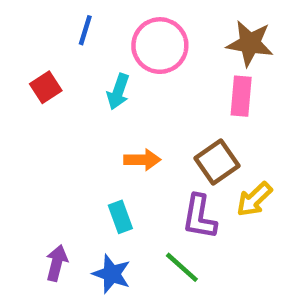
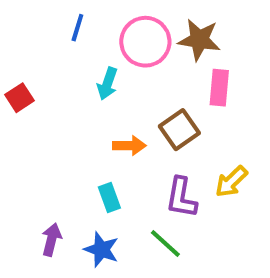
brown star: (250, 43) -> (199, 40), moved
red square: (46, 87) -> (19, 98), moved
brown square: (217, 162) -> (179, 130), moved

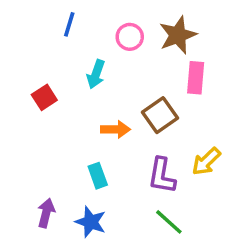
brown star: (199, 40) -> (178, 35), turned -30
pink circle: (145, 42) -> (130, 37), size x0.6
red square: (19, 98) -> (44, 97), moved
green line: (165, 244) -> (169, 222), moved

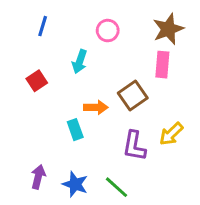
blue line: (69, 24) -> (43, 26), moved
brown star: (178, 35) -> (168, 29), moved
cyan rectangle: (98, 176) -> (75, 130), moved
green line: (169, 222) -> (117, 187), moved

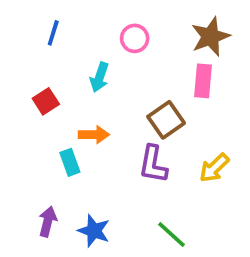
orange arrow: (96, 107) -> (94, 135), moved
cyan rectangle: (75, 130) -> (70, 162), moved
purple L-shape: (134, 146) -> (153, 164), moved
green line: (117, 187) -> (172, 235), moved

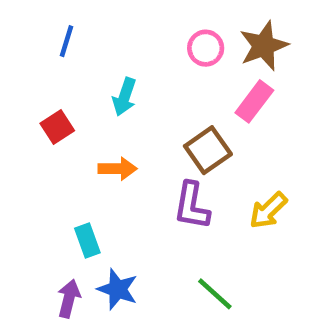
pink circle: (135, 38) -> (206, 48), moved
pink rectangle: (203, 81) -> (254, 101), turned 32
cyan rectangle: (70, 162) -> (87, 241), moved
purple arrow: (48, 222) -> (69, 298), moved

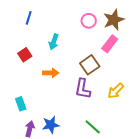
cyan rectangle: (87, 241) -> (21, 104), moved
blue star: (118, 289) -> (51, 125), turned -30

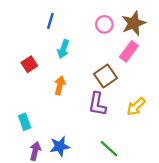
blue line: (29, 18) -> (50, 21), moved
orange arrow: (51, 73) -> (60, 85), turned -77

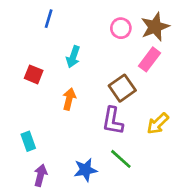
blue line: (50, 21) -> (49, 19), moved
red square: (29, 64) -> (34, 74), turned -35
blue star: (60, 146) -> (85, 170), moved
green line: (109, 149) -> (121, 159), moved

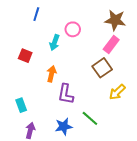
brown star: (155, 27) -> (115, 20), turned 30
pink circle: (121, 28) -> (73, 29), moved
brown square: (122, 88) -> (102, 68), moved
purple L-shape: (113, 121) -> (66, 94), moved

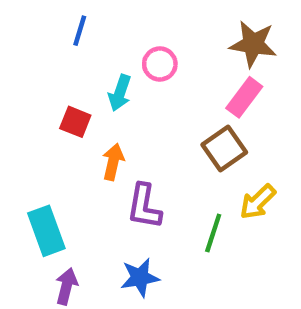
red square: (25, 56) -> (75, 122), moved
cyan rectangle: (21, 105) -> (46, 231), size x1.5
green line: (90, 118) -> (213, 233), moved, turned 66

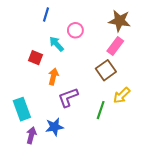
blue line: (80, 31) -> (46, 14), moved
cyan arrow: (120, 93) -> (56, 44), turned 119
purple L-shape: (144, 206) -> (68, 97), turned 60
blue star: (140, 277) -> (54, 127), moved

